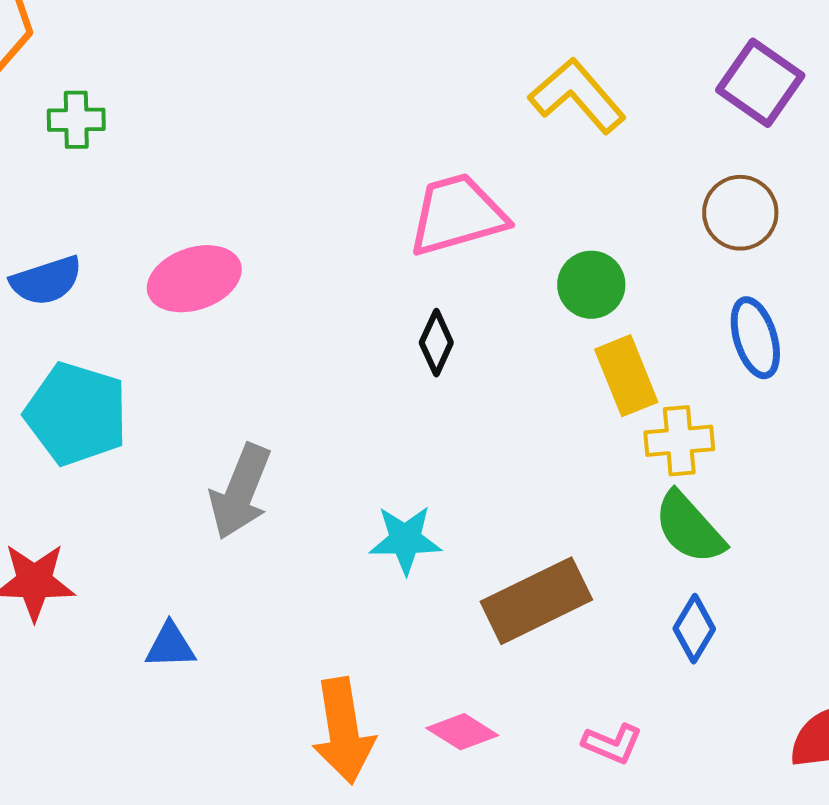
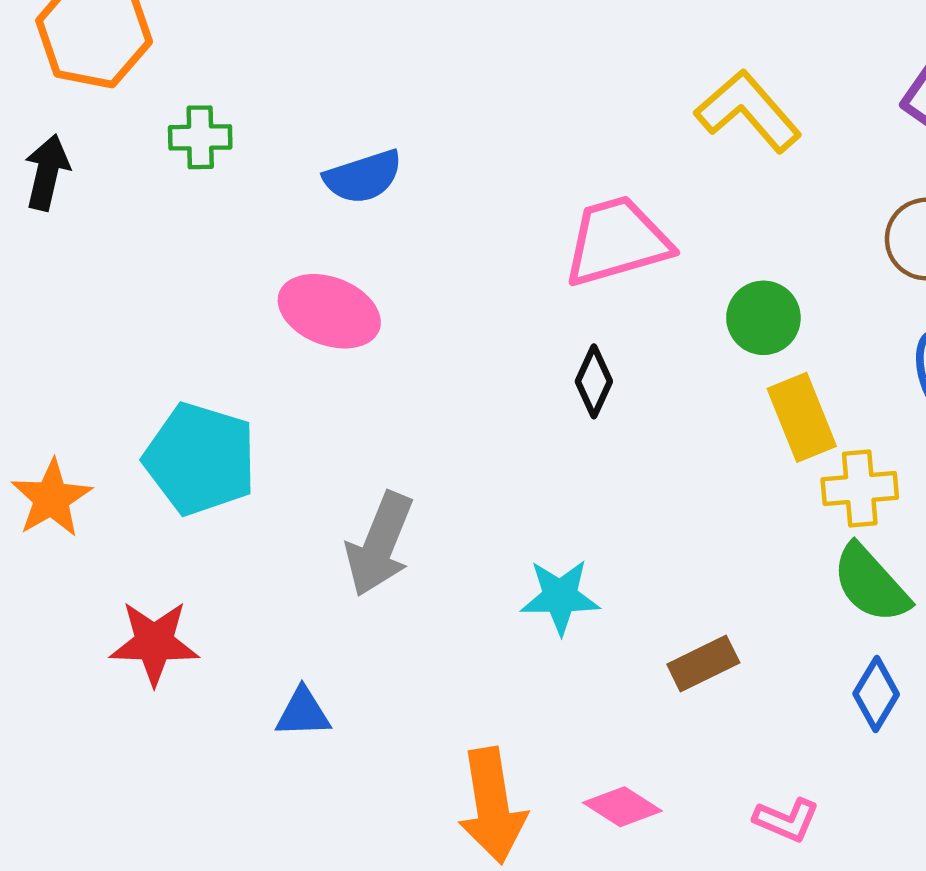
pink ellipse: (194, 279) -> (329, 311), turned 40
blue semicircle: (46, 281) -> (363, 177), moved
brown rectangle: (536, 601) -> (703, 663), size x0.6

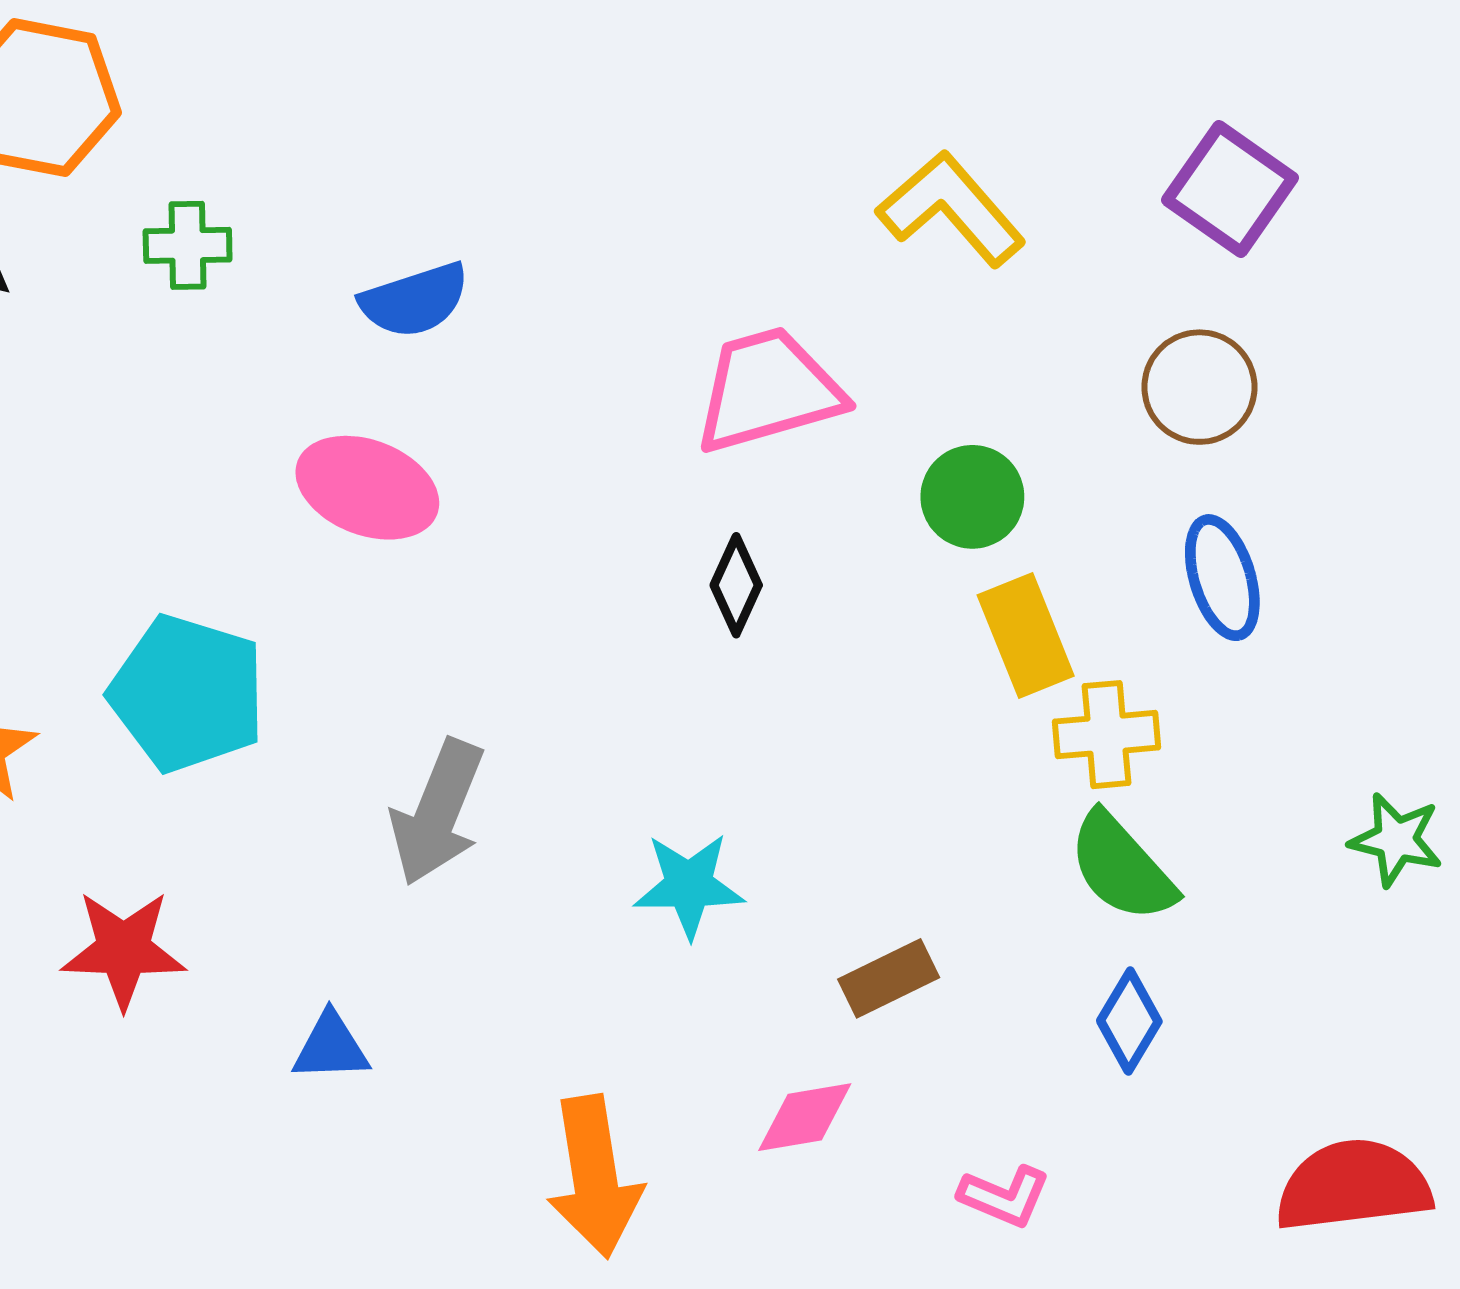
pink diamond: (622, 807) -> (805, 1117), moved, turned -42

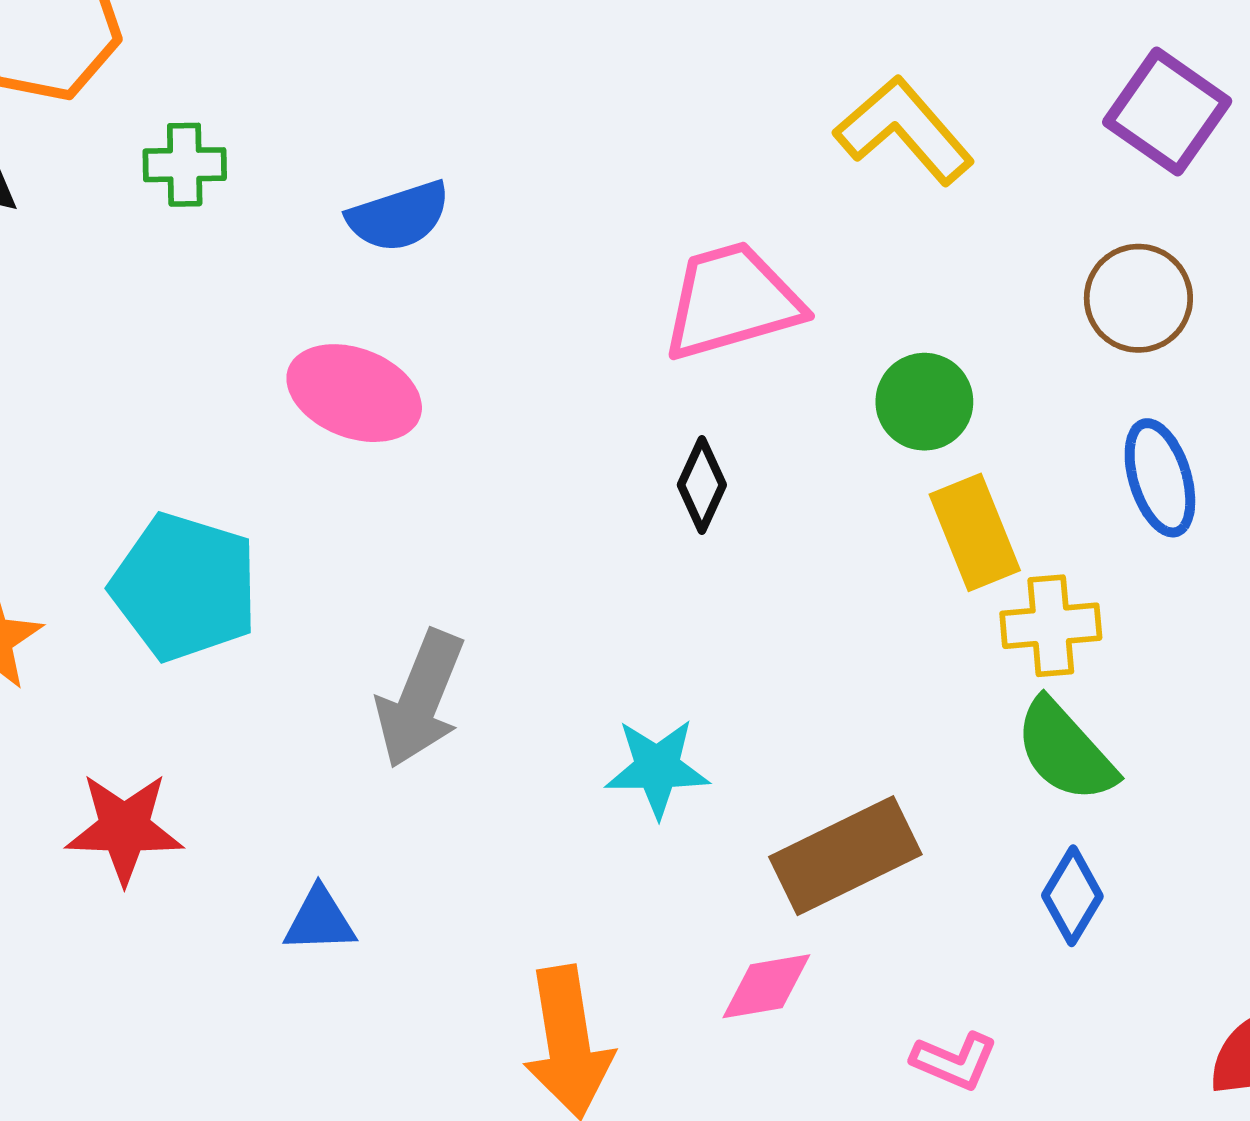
brown rectangle: (889, 978) -> (845, 856), size x1.6

